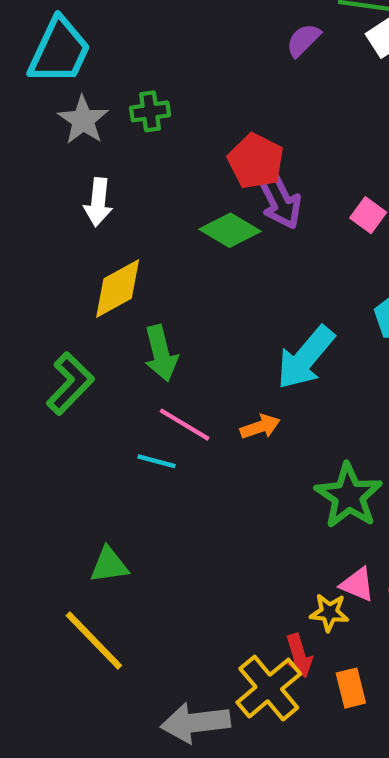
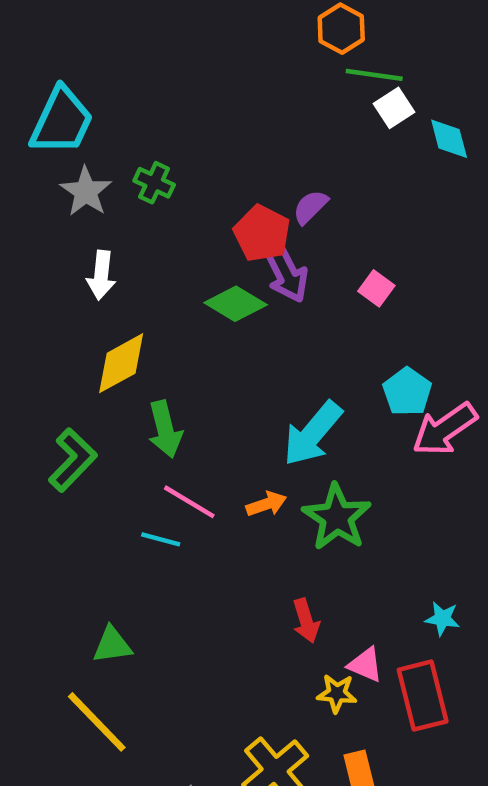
purple semicircle: (303, 40) -> (310, 207), moved
green cross: (150, 111) -> (154, 183), turned 33
green star: (349, 496) -> (337, 517), moved
red arrow: (299, 656) -> (306, 621), moved

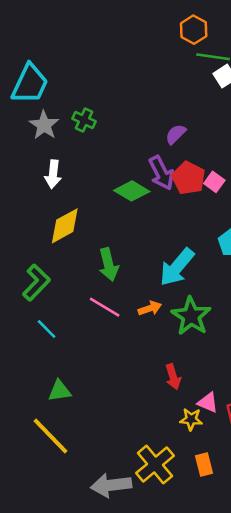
red pentagon: (262, 233) -> (189, 178), moved
green arrow: (165, 429) -> (109, 264), moved
cyan line: (161, 539) -> (47, 329), moved, turned 30

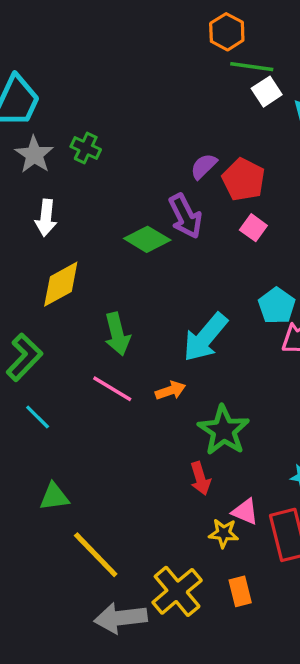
red pentagon: (189, 178) -> (243, 180), moved
green star: (191, 316) -> (224, 430), moved
yellow line: (50, 436) -> (96, 555), moved

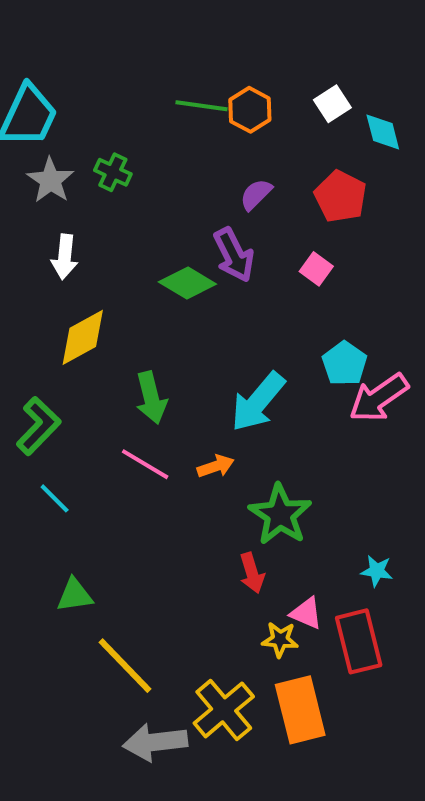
orange hexagon: (227, 32) -> (250, 110), moved
green line: (252, 67) -> (202, 106), moved
red pentagon: (243, 180) -> (340, 196), moved
orange rectangle: (240, 591) -> (300, 710), size x1.8

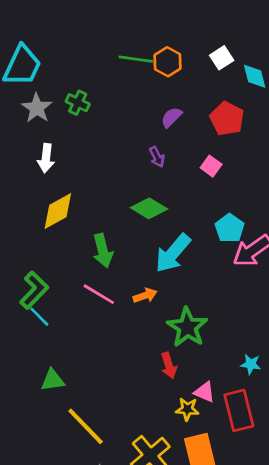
purple arrow: (234, 255) -> (157, 157), size x0.6
green diamond: (187, 283) -> (149, 208), moved
green L-shape: (38, 426) -> (34, 290), moved

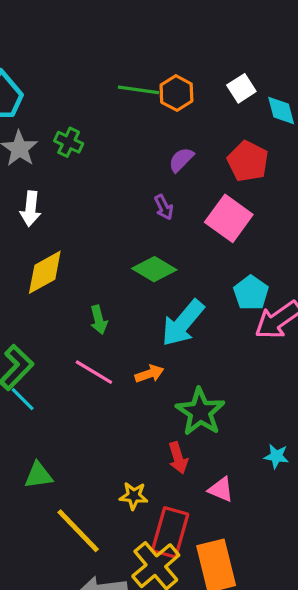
pink square: (211, 166) -> (229, 218), size x1.8
green arrow: (103, 251) -> (99, 320), size x0.7
yellow star: (187, 409) -> (134, 496), moved
red rectangle: (239, 410) -> (170, 532), moved, turned 30

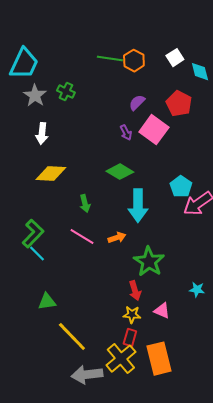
pink square: (229, 218) -> (154, 130), moved
yellow diamond: (45, 272) -> (51, 174), turned 32
cyan arrow: (183, 323) -> (138, 206), turned -40
yellow star: (134, 496) -> (132, 315), moved
red rectangle: (170, 532) -> (130, 338), size x0.6

